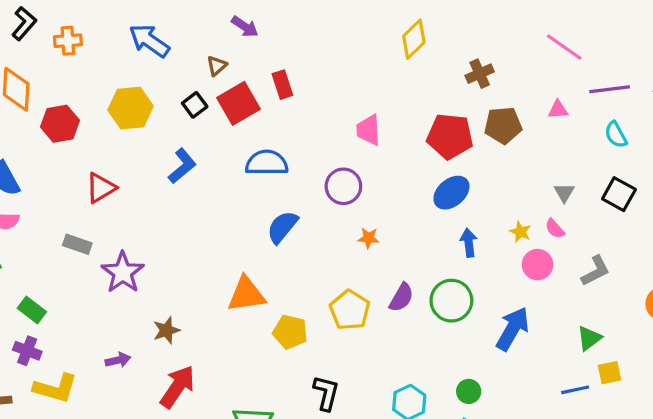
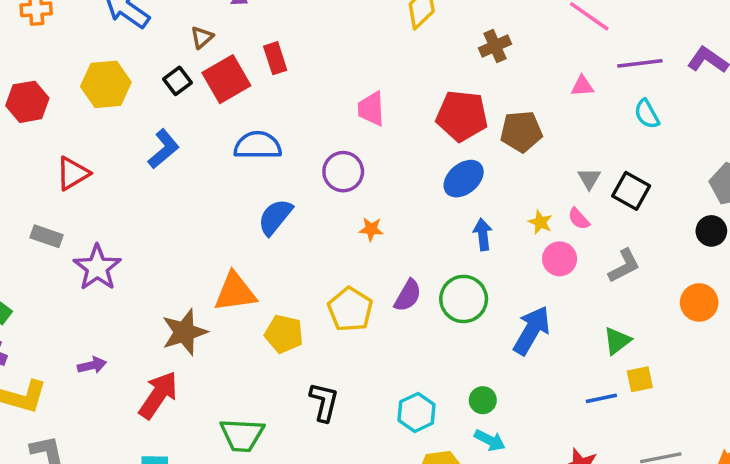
brown pentagon: (503, 125) -> (521, 131), moved
black square: (619, 194) -> (631, 191), moved
brown star: (166, 330) -> (184, 332), moved, size x1.5

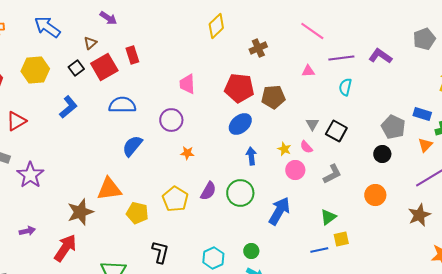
cyan semicircle: (647, 114) -> (345, 87), turned 42

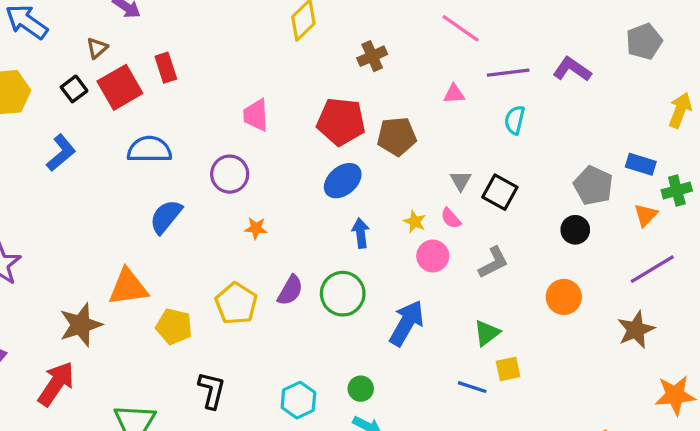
blue line: (319, 250) -> (472, 387), turned 30

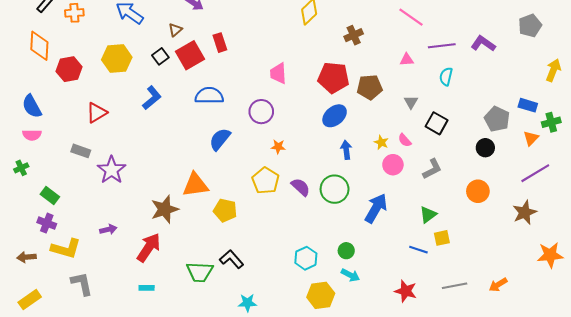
gray triangle: (461, 181) -> (411, 102), moved
purple semicircle: (290, 290) -> (301, 187), turned -78
yellow pentagon: (236, 303) -> (266, 181), moved
black L-shape: (212, 390) -> (232, 259), moved, turned -55

